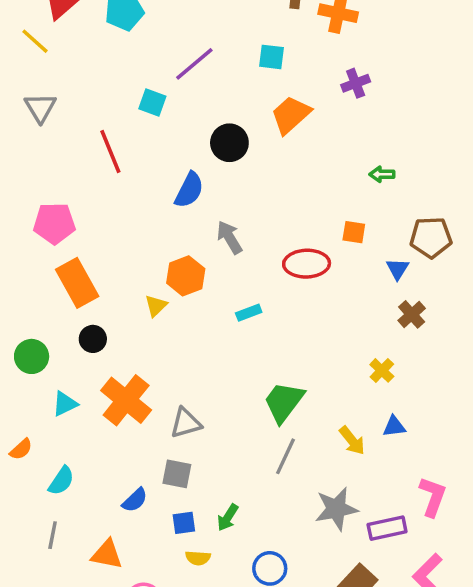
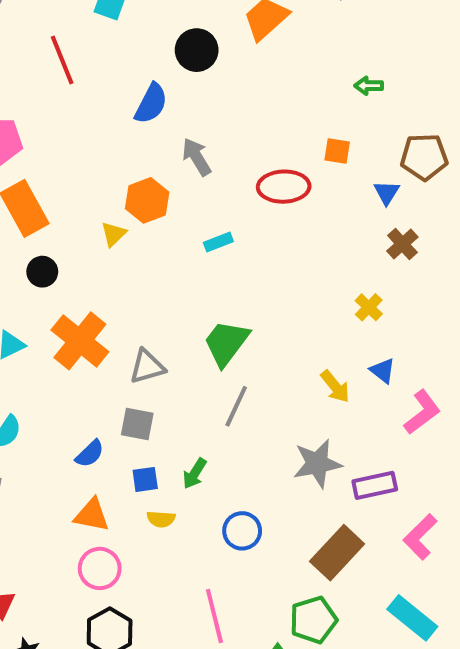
green trapezoid: (284, 402) -> (226, 343), moved
blue triangle: (394, 427) -> (383, 371), turned 45
gray line: (286, 456) -> (236, 406), moved
pink L-shape: (433, 497) -> (422, 412), moved, turned 33
orange triangle: (107, 554) -> (92, 515), moved

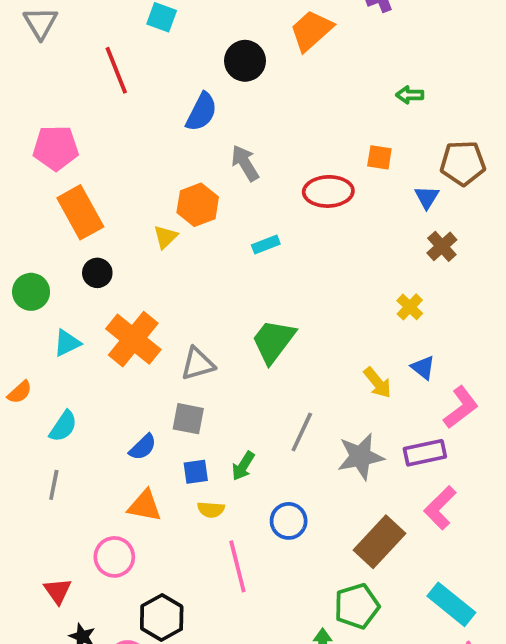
gray line: (236, 406) -> (302, 432), moved
purple rectangle: (375, 485) -> (425, 453), moved
pink L-shape: (420, 537) -> (440, 508), moved
pink circle: (100, 568) -> (114, 557), moved
pink line: (214, 616) -> (237, 566), moved

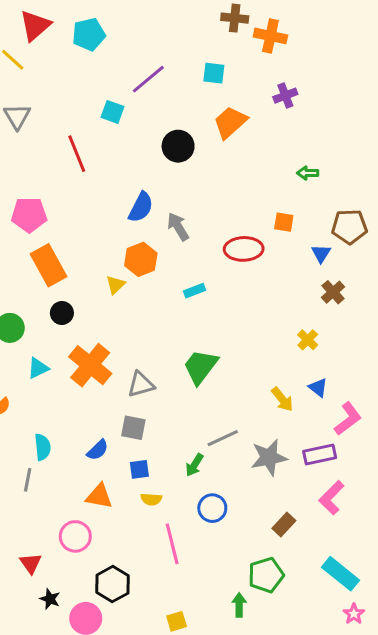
blue semicircle: (201, 112) -> (141, 207), moved
cyan semicircle: (63, 426) -> (43, 447), moved, turned -40
gray line: (302, 432) -> (223, 438), turned 40
green arrow: (243, 466) -> (194, 465), moved
brown rectangle: (379, 542) -> (284, 524), size x0.6

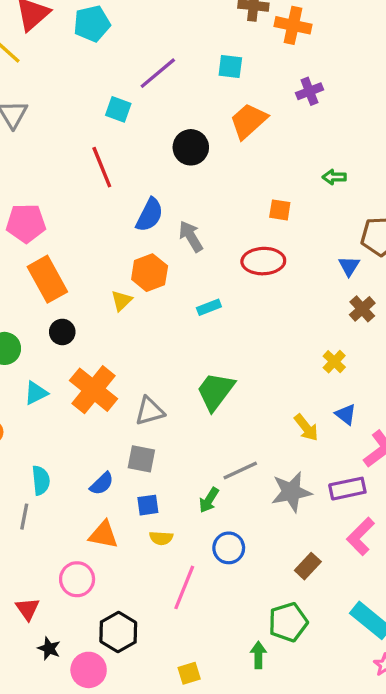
red line: (77, 154) -> (102, 167), moved
orange square: (284, 222) -> (280, 210), moved
pink line: (172, 544) -> (184, 587), turned 36

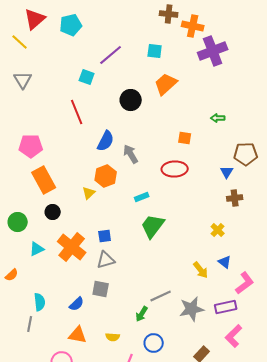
purple cross: (309, 91) -> (213, 51), moved, size x1.8
brown cross: (362, 309) -> (235, 198), turned 35
green trapezoid: (216, 391) -> (153, 226), moved
blue square: (148, 505) -> (105, 236), moved

